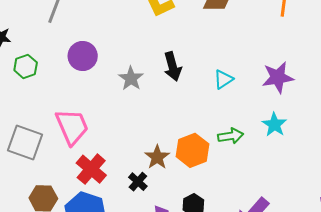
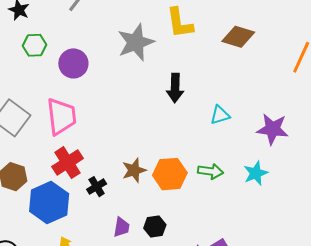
purple circle: (83, 56) -> (73, 63), moved
gray star: (131, 78) -> (136, 42), moved, size x1.5
black cross: (138, 182) -> (97, 187), moved

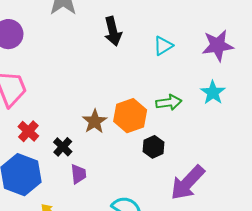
red cross: (67, 163) -> (28, 131), size x0.7
purple trapezoid: (121, 227) -> (78, 174), moved
black hexagon: (155, 227) -> (154, 147), moved

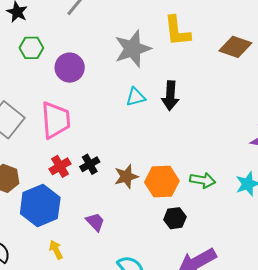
cyan triangle: (163, 46) -> (136, 97), moved
black cross: (63, 147) -> (90, 164), moved
purple trapezoid: (78, 174) -> (95, 222), turned -55

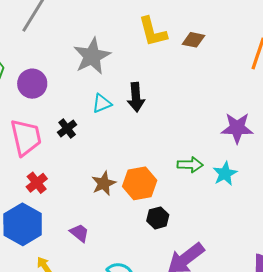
yellow L-shape: (177, 31) -> (153, 32), moved
brown diamond: (235, 47) -> (193, 40), size x0.7
black cross: (90, 164) -> (67, 128), moved
green arrow: (203, 180) -> (190, 165), moved

